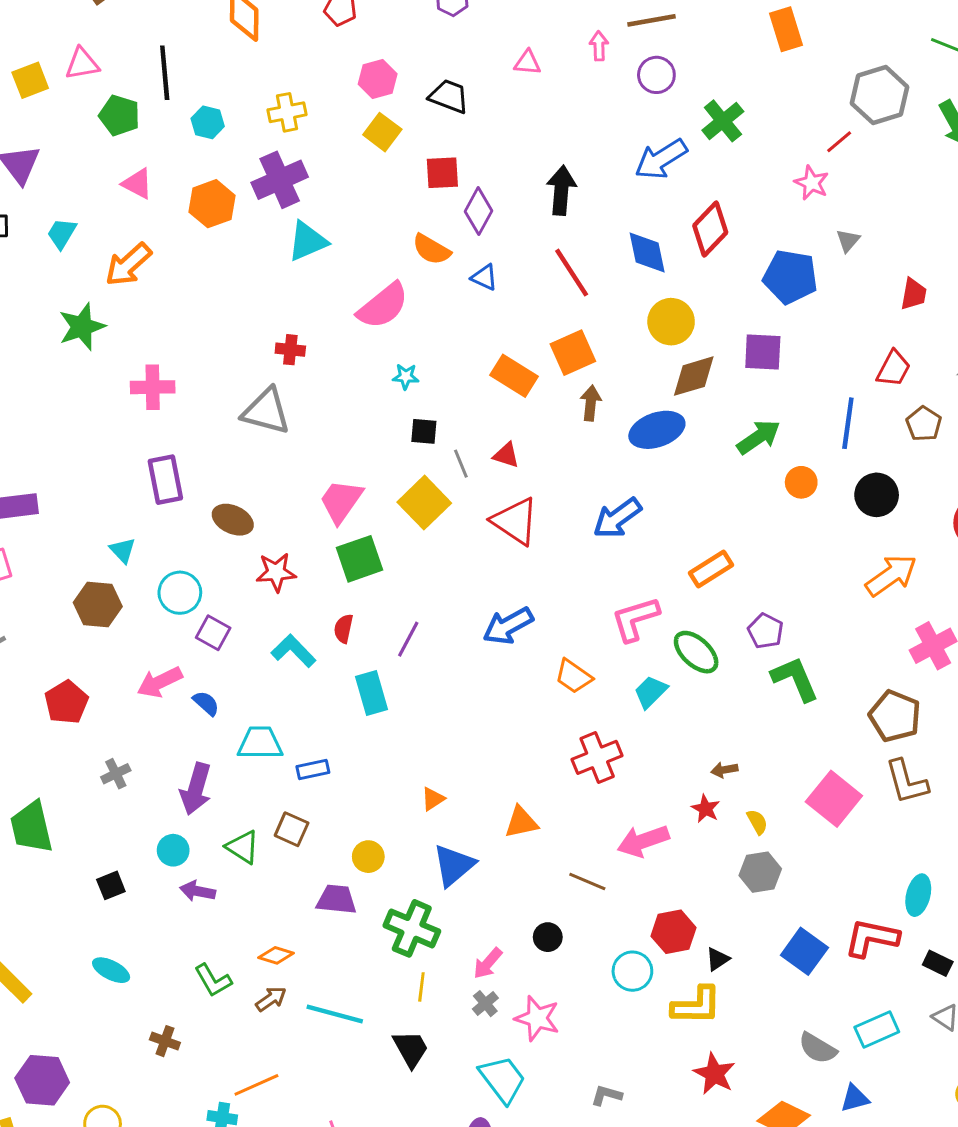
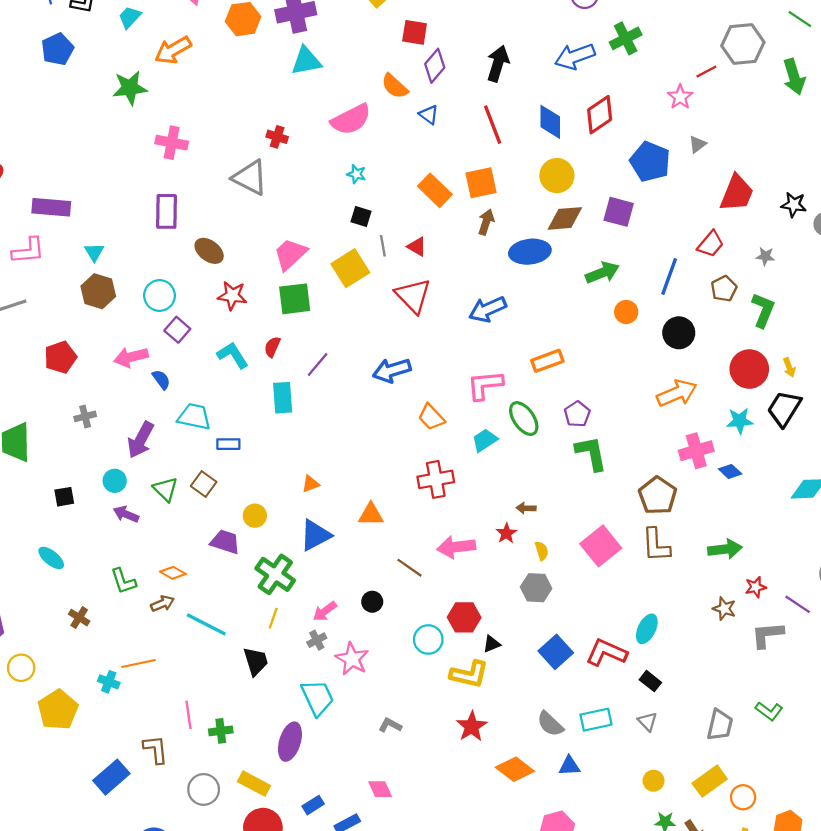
red trapezoid: (914, 294) -> (737, 193), size x1.6
cyan triangle: (123, 550) -> (94, 252), moved

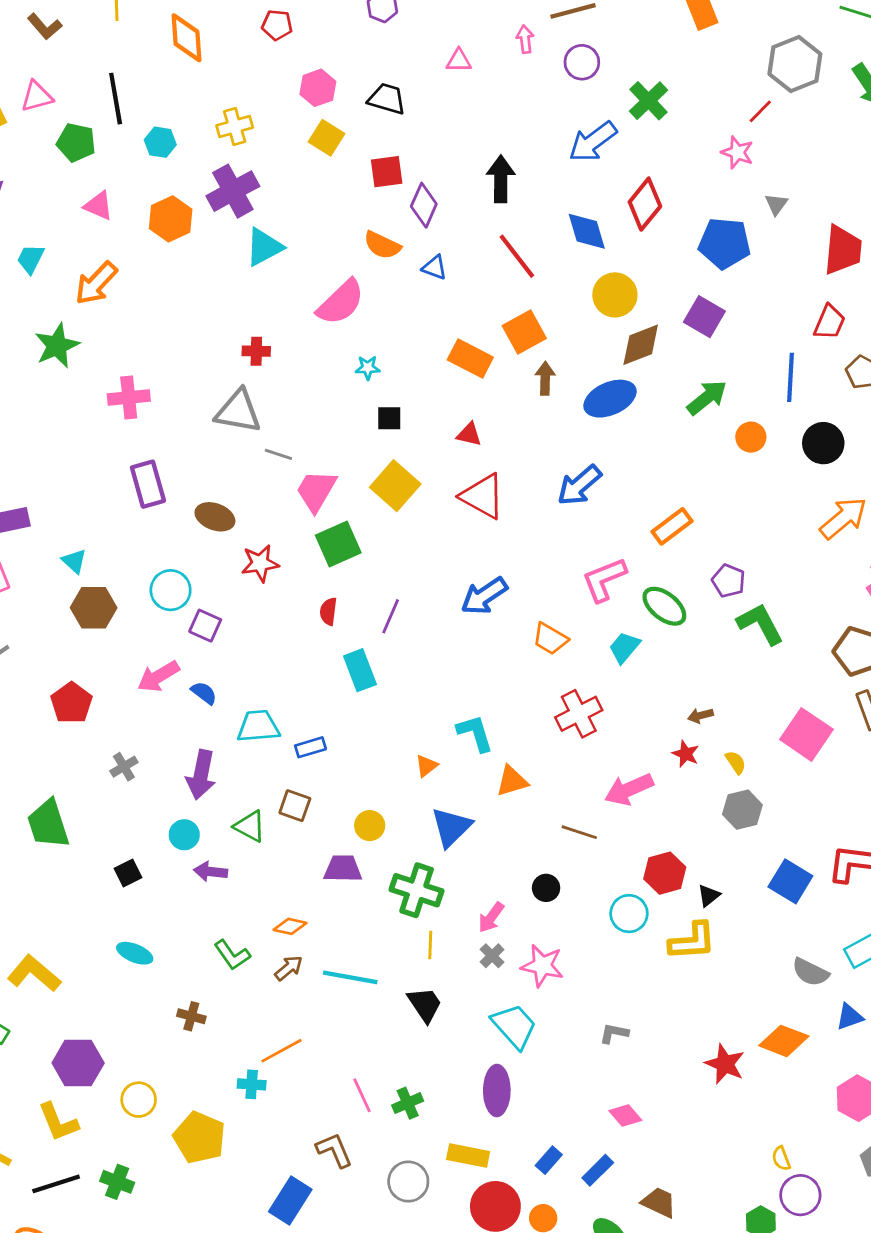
purple square: (619, 212) -> (704, 317), turned 32
gray line: (383, 246) -> (278, 454), moved, turned -45
cyan L-shape: (233, 355) -> (475, 733), moved, turned 32
red star: (472, 726) -> (725, 1064), moved

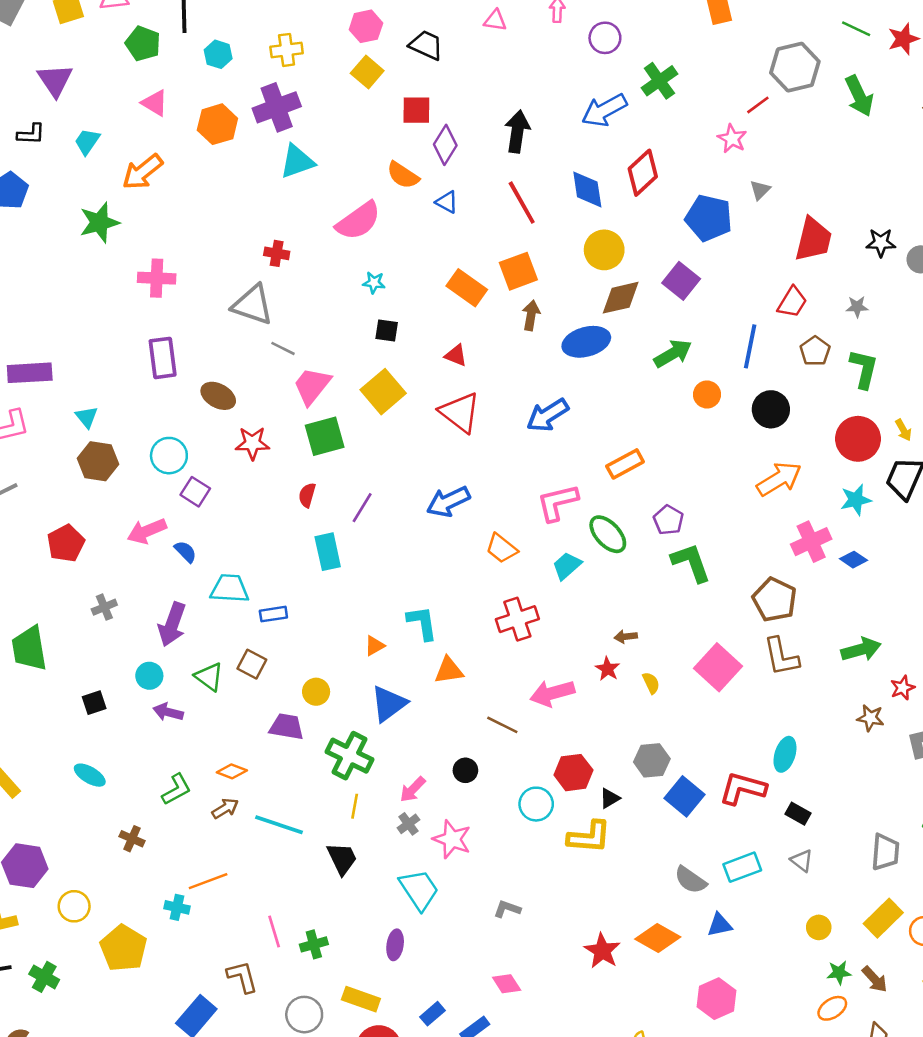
gray hexagon: (742, 810) -> (652, 760), moved
green L-shape: (232, 955) -> (176, 789), turned -92
purple ellipse: (497, 1091) -> (395, 945), size x0.7

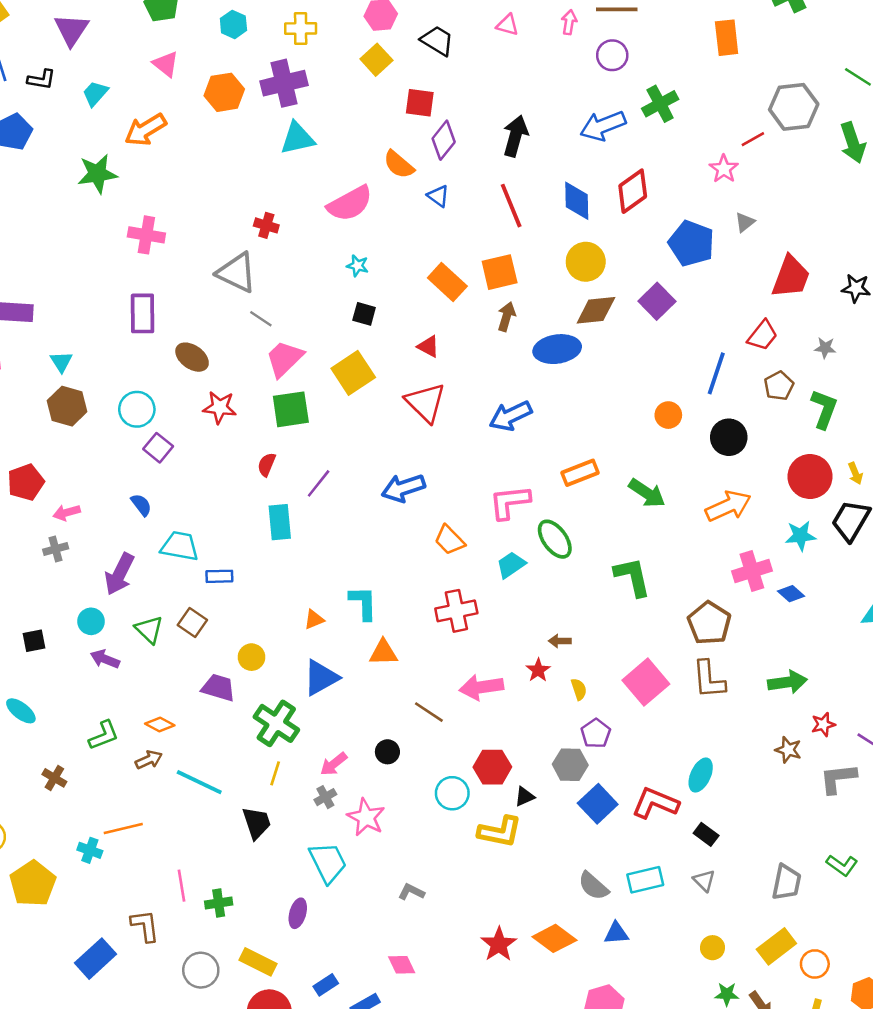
green arrow: (673, 353) -> (647, 493), moved, turned 57
purple pentagon: (668, 520) -> (596, 733), moved
pink arrow: (147, 531) -> (67, 513), moved, size x0.7

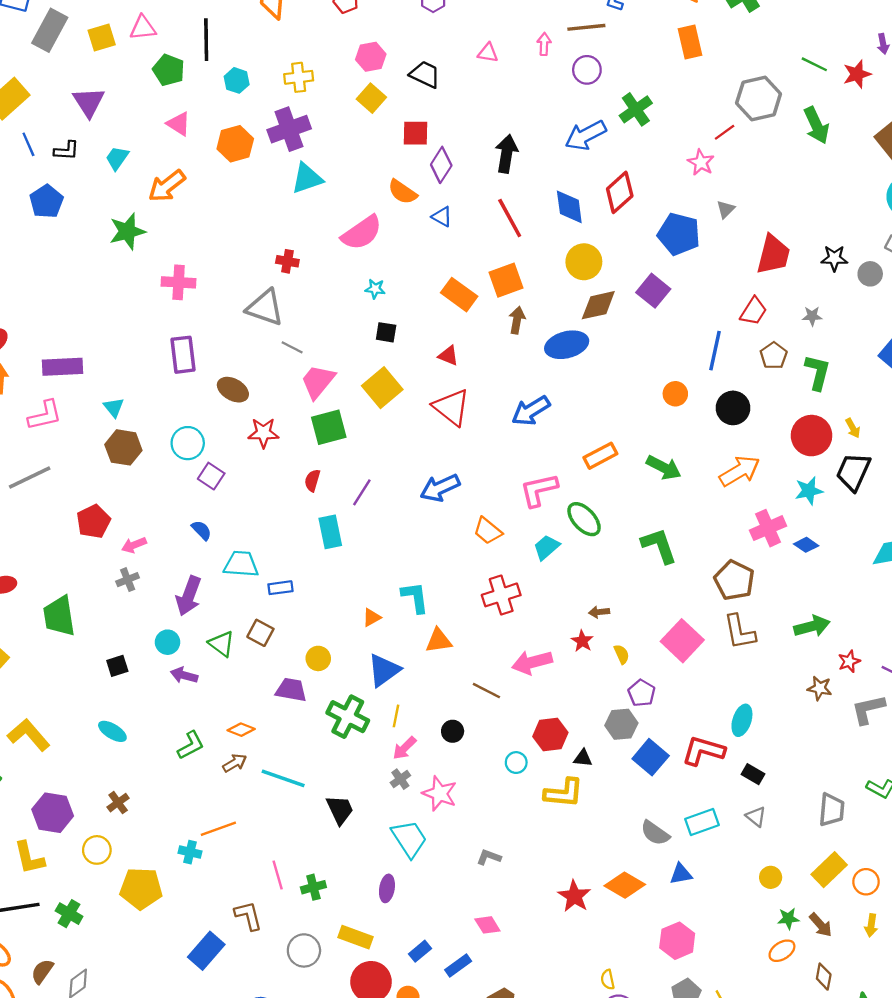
yellow line: (275, 773) -> (396, 716), moved
brown cross: (54, 778) -> (118, 803), moved, turned 30
cyan circle: (452, 793) -> (516, 763), size x0.7
black triangle: (525, 797) -> (583, 758), turned 36
yellow pentagon: (33, 884) -> (141, 888), turned -30

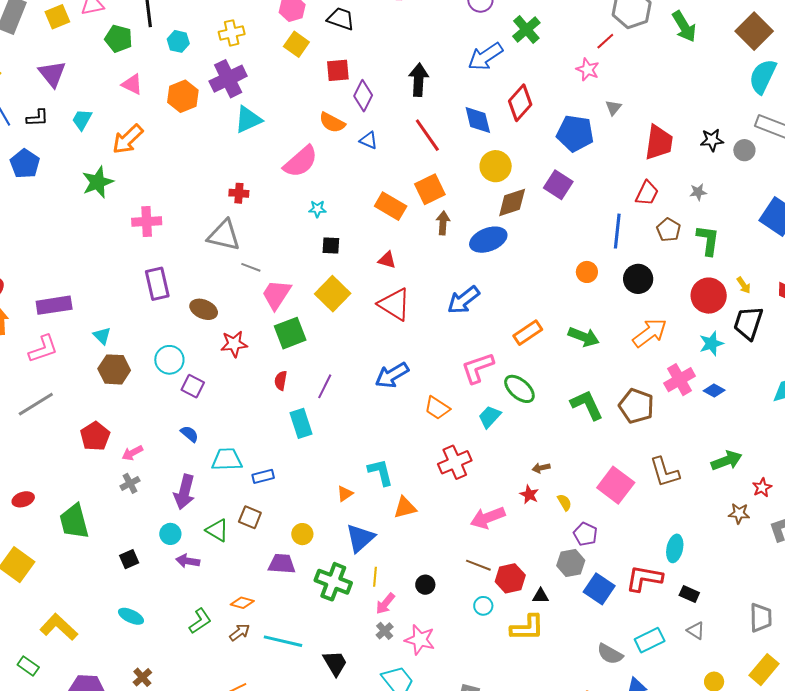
brown pentagon: (734, 580) -> (636, 406), moved
brown line: (486, 691) -> (478, 565), moved

